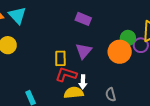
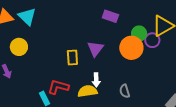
purple rectangle: (83, 19) -> (110, 16), moved
red L-shape: (66, 75) -> (58, 87), moved

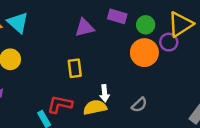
green circle: (139, 34) -> (146, 25), moved
purple triangle: (95, 49) -> (84, 28), moved, turned 42
gray semicircle: (125, 91) -> (139, 105), turned -112

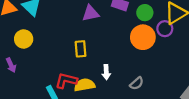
yellow semicircle: (95, 107) -> (85, 85), moved

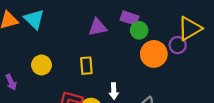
green circle: (145, 13) -> (139, 30), moved
yellow circle: (24, 39) -> (42, 65), moved

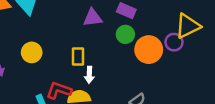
green circle: (139, 30) -> (125, 34), moved
white arrow: (114, 91) -> (89, 75), moved

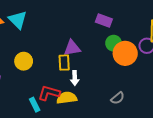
purple triangle: (93, 18) -> (72, 48), moved
green circle: (125, 34) -> (114, 43), moved

